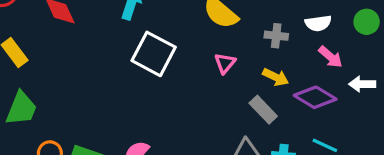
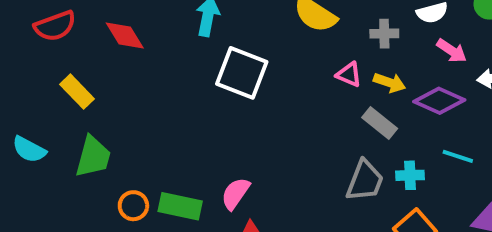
pink triangle: (225, 63) -> (349, 75), moved, turned -40

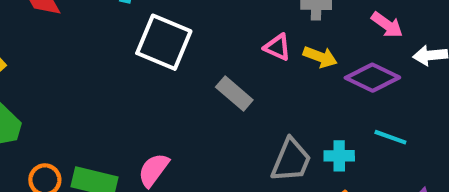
gray rectangle: (380, 123) -> (234, 93), moved

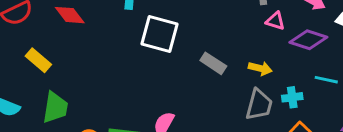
pink triangle: (277, 47) -> (275, 21), moved
yellow arrow: (320, 57) -> (260, 68), moved

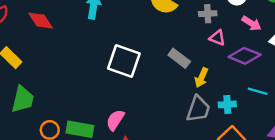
white square: (159, 34) -> (124, 61), moved
gray rectangle: (213, 63) -> (179, 58), moved
yellow arrow: (260, 68) -> (201, 78), turned 96

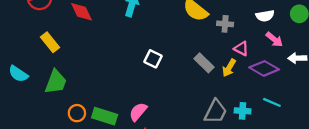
gray cross: (208, 14) -> (225, 24), moved
white square: (124, 61) -> (153, 59), size x0.6
yellow arrow: (201, 78) -> (229, 68), moved

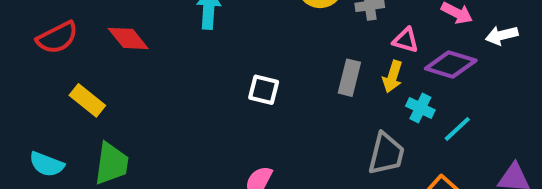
gray rectangle: (204, 63) -> (349, 78), turned 72
cyan line: (272, 102) -> (457, 129), moved, turned -54
cyan cross: (243, 111) -> (420, 108), moved, turned 35

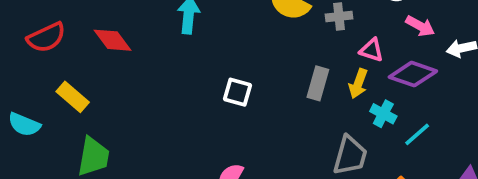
cyan semicircle: (47, 164) -> (24, 125), moved

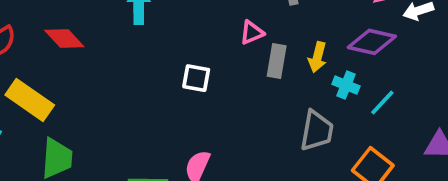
pink triangle: (372, 50) -> (252, 33), moved, turned -35
yellow rectangle: (73, 97) -> (30, 100), size x1.4

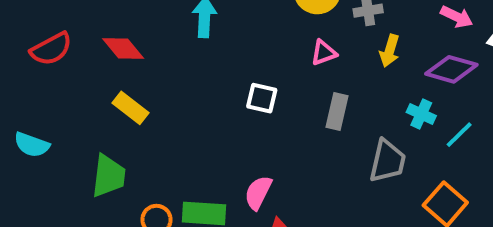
yellow arrow: (318, 57) -> (390, 51), moved
gray rectangle: (277, 61) -> (337, 111), moved
yellow rectangle: (30, 100) -> (131, 108), moved, size x0.7

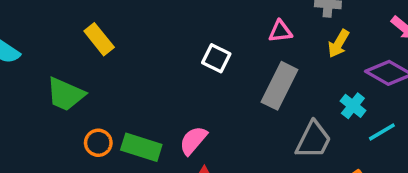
gray rectangle: (337, 111) -> (279, 86), size x1.4
green trapezoid: (109, 176) -> (65, 94), turned 93

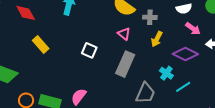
pink triangle: (280, 31) -> (124, 34), turned 48
yellow rectangle: (99, 39) -> (41, 45), moved

